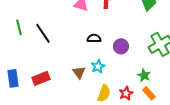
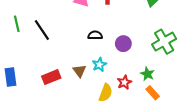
red rectangle: (41, 78) -> (51, 77), moved
red star: (126, 93) -> (124, 82), moved

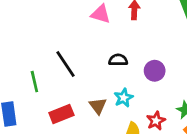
green line: (17, 24) -> (34, 82), moved
black line: (42, 30) -> (65, 64), moved

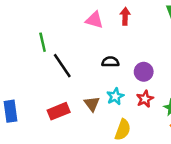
green line: (34, 82) -> (43, 42), moved
red star: (156, 121) -> (145, 99), moved

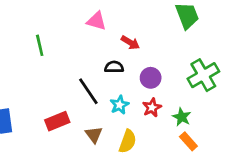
red arrow: (125, 16) -> (130, 43), moved, turned 119
black line: (62, 66) -> (88, 91), moved
brown triangle: (92, 104) -> (94, 135), moved

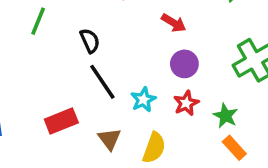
red arrow: (130, 43) -> (174, 23), moved
green line: (40, 45) -> (38, 21), turned 35
black semicircle: (114, 67) -> (90, 41), moved, turned 66

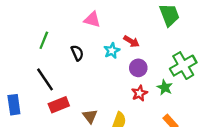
black line: (102, 82) -> (45, 79), moved
cyan star: (143, 100) -> (112, 51), moved
green star: (225, 116) -> (165, 87), moved

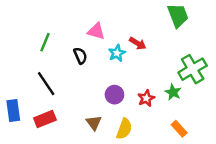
pink triangle: (92, 19) -> (96, 31), moved
purple circle: (138, 68) -> (114, 95), moved
red rectangle: (59, 105) -> (45, 119), moved

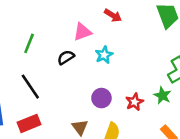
pink triangle: (96, 31) -> (82, 32), turned -36
red arrow: (138, 43) -> (113, 15), moved
black semicircle: (80, 56) -> (66, 57), turned -98

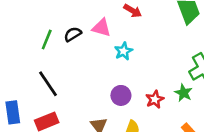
pink triangle: (82, 32) -> (101, 28), turned 36
black semicircle: (66, 57) -> (73, 34), moved

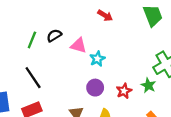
pink triangle: (101, 28) -> (79, 45), moved
cyan star: (124, 51) -> (97, 59), moved

